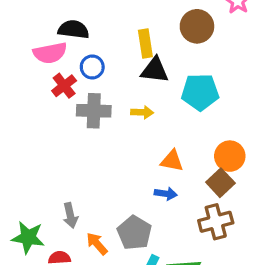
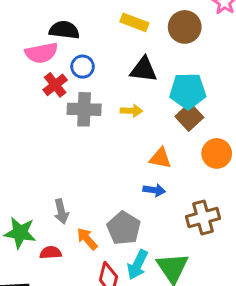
yellow rectangle: (145, 44) -> (134, 22), moved, turned -60
brown square: (220, 183) -> (189, 117), moved

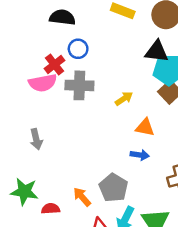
pink semicircle: (41, 53) -> (43, 83), moved
black triangle: (144, 70) -> (157, 51), moved
yellow arrow: (131, 111) -> (124, 99), moved, turned -36
gray arrow: (61, 211) -> (36, 139), moved

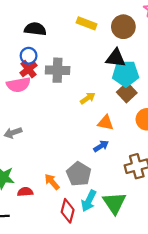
blue circle: (78, 49) -> (29, 56), moved
gray cross: (79, 85) -> (58, 70), moved
gray arrow: (36, 139) -> (13, 133), turned 84
blue arrow: (140, 155) -> (101, 146), turned -40

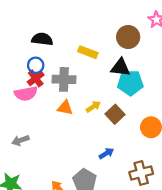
yellow rectangle: (87, 23) -> (88, 52), moved
brown square: (127, 93) -> (115, 114), moved
orange triangle: (106, 123) -> (65, 108), moved

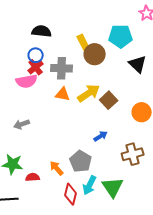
brown circle: (128, 37) -> (95, 54), moved
yellow rectangle: (88, 52) -> (84, 43), turned 42
black triangle: (121, 67) -> (138, 64), moved, turned 36
cyan pentagon: (130, 83) -> (121, 36), moved
yellow arrow: (93, 107) -> (89, 93), size x1.6

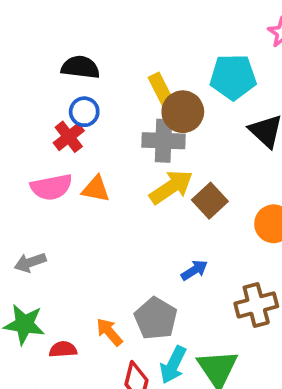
blue circle: (36, 55) -> (84, 112), moved
gray cross: (62, 68) -> (163, 141), moved
pink semicircle: (27, 81) -> (51, 187), moved
orange triangle: (63, 94) -> (96, 189), moved
gray arrow: (22, 124) -> (30, 262), moved

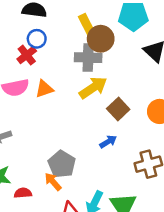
orange triangle: (96, 189) -> (44, 89), turned -30
brown square: (210, 201) -> (118, 109), moved
gray pentagon: (156, 318) -> (62, 164), moved

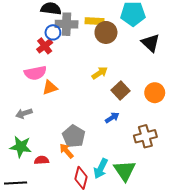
yellow rectangle: (87, 25) -> (95, 21), turned -60
gray cross: (88, 58) -> (66, 24), moved
yellow arrow: (93, 88) -> (100, 73), size x0.7
orange triangle: (44, 89) -> (50, 87), moved

